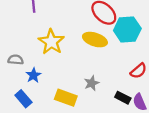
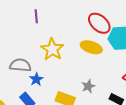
gray semicircle: (16, 60) -> (20, 65), size x1.5

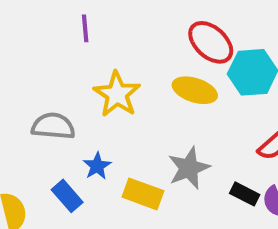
blue star: (36, 79) -> (97, 166), moved
gray star: (88, 86) -> (189, 168), size x1.5

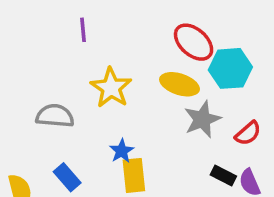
blue star: (97, 166) -> (122, 151), moved
gray star: (189, 168) -> (202, 119), moved
yellow rectangle: (143, 194) -> (134, 175), turned 64

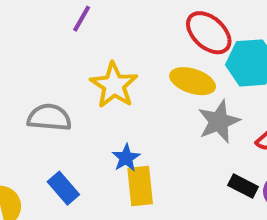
purple line: (83, 30) -> (82, 19), turned 35

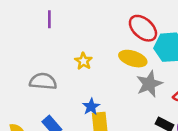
purple line: (82, 19) -> (49, 19), moved, turned -30
yellow star: (114, 85) -> (83, 61), size x0.6

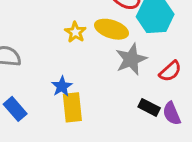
yellow star: (83, 61) -> (75, 32), moved

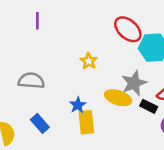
yellow ellipse: (111, 29) -> (118, 98), moved
black rectangle: (149, 107) -> (149, 106), moved

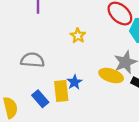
yellow star: (89, 61) -> (78, 36), moved
yellow rectangle: (86, 122) -> (61, 91), moved

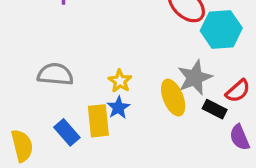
yellow star: (78, 36) -> (120, 81), moved
yellow ellipse: (111, 76) -> (173, 98), turned 50

